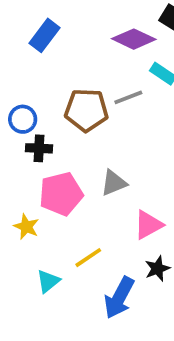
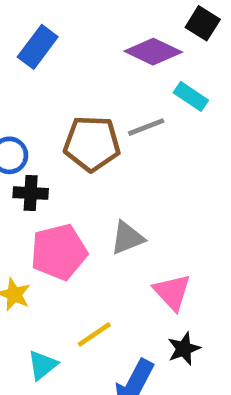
pink triangle: (148, 225) -> (172, 292), turned -44

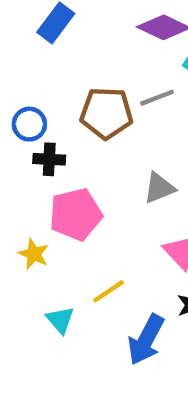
gray triangle: (127, 238) -> (159, 188), moved
cyan triangle: (42, 365) -> (60, 320), turned -32

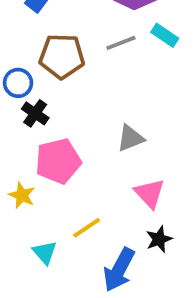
gray line: (157, 98) -> (121, 43), moved
brown pentagon: (106, 113) -> (62, 56), moved
black cross: (49, 159) -> (35, 113), turned 32

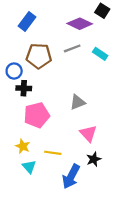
cyan rectangle: (165, 35) -> (100, 54), moved
black cross: (35, 113) -> (24, 88), turned -32
yellow star: (22, 195) -> (23, 146), moved
yellow line: (87, 228) -> (53, 153), turned 42

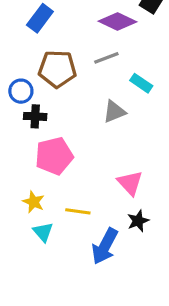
cyan rectangle: (100, 54) -> (141, 83), moved
gray triangle: (78, 102) -> (114, 112), moved

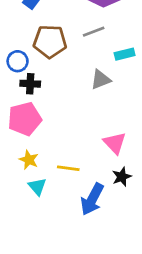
cyan rectangle: (141, 83) -> (125, 54), turned -48
pink pentagon: (54, 156) -> (25, 119), moved

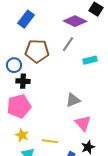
gray line: (94, 32) -> (68, 44), turned -35
gray triangle: (101, 80) -> (73, 100), moved

